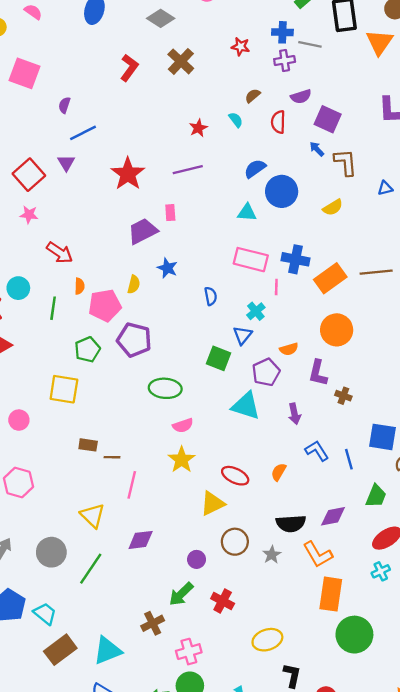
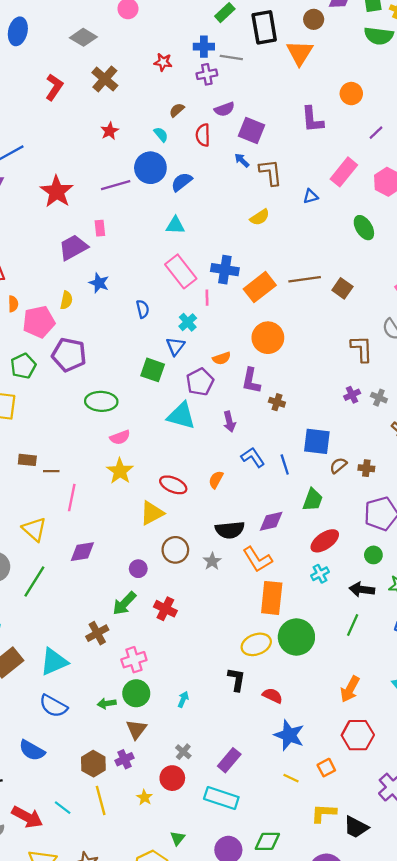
red star: (198, 128) -> (110, 131), moved
blue circle: (282, 191) -> (150, 168), moved
pink rectangle: (251, 260) -> (181, 271), turned 40
yellow ellipse: (267, 640) -> (256, 644), moved

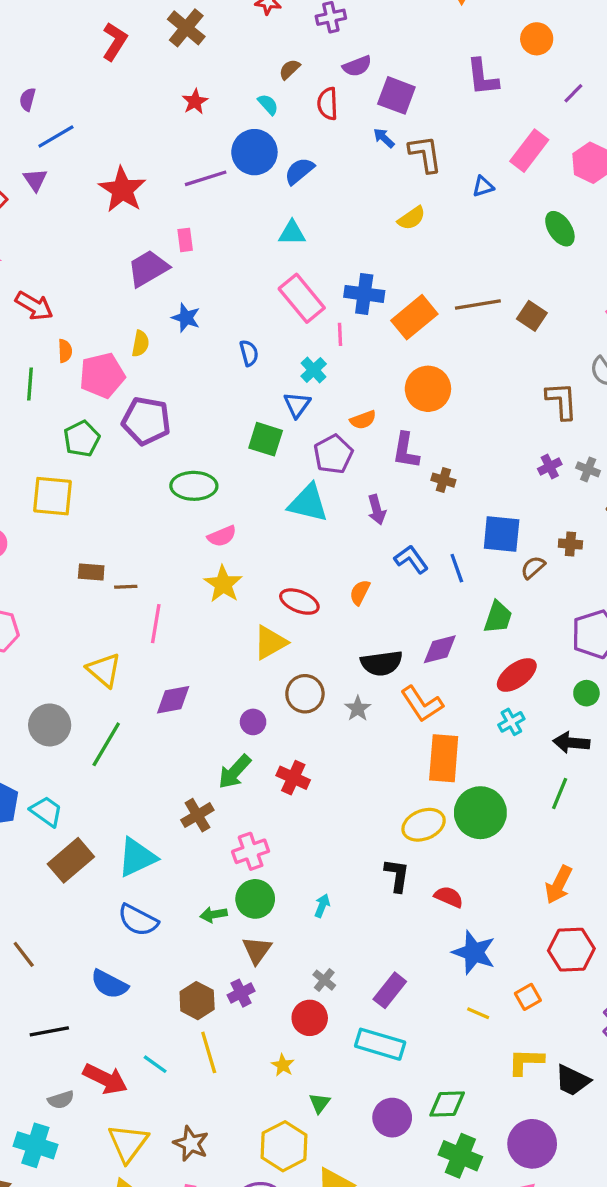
brown cross: (366, 468) -> (570, 544), moved
yellow star: (145, 797) -> (283, 1065), moved

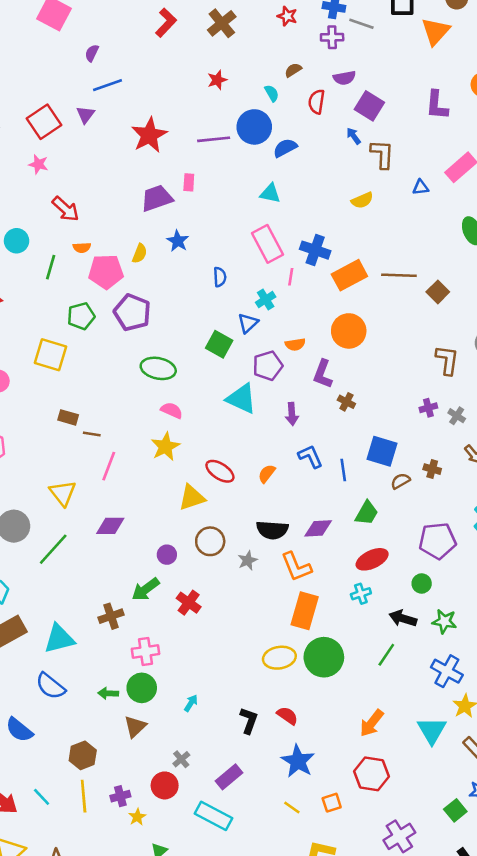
orange semicircle: (65, 351) -> (82, 248), turned 78
pink semicircle: (222, 536) -> (172, 410), turned -145
black L-shape: (397, 875) -> (249, 721), moved
purple cross: (241, 993) -> (120, 796), moved

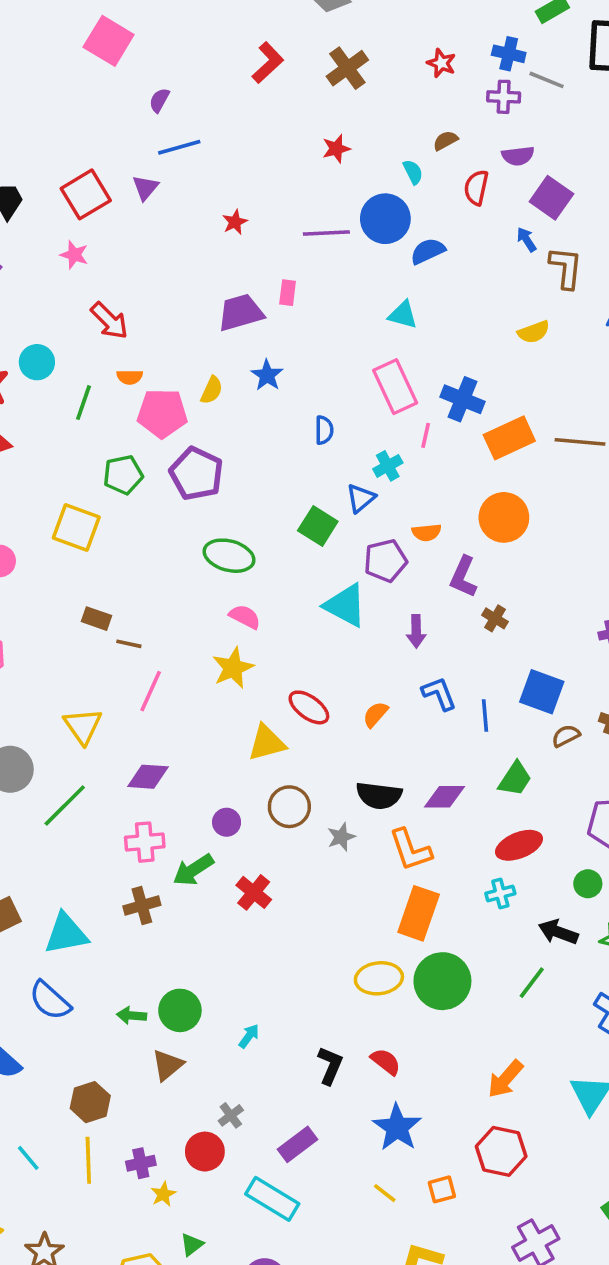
red star: (149, 135) -> (235, 222), size x0.5
pink cross: (145, 651) -> (145, 842), moved

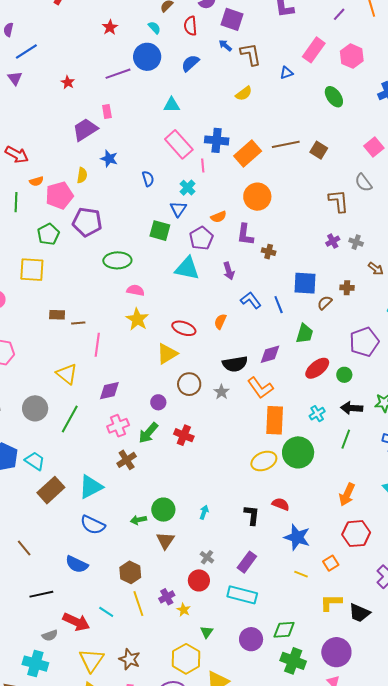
blue semicircle: (428, 251) -> (190, 63), moved
green circle: (588, 884) -> (344, 375), moved
cyan cross: (500, 894) -> (317, 414), moved

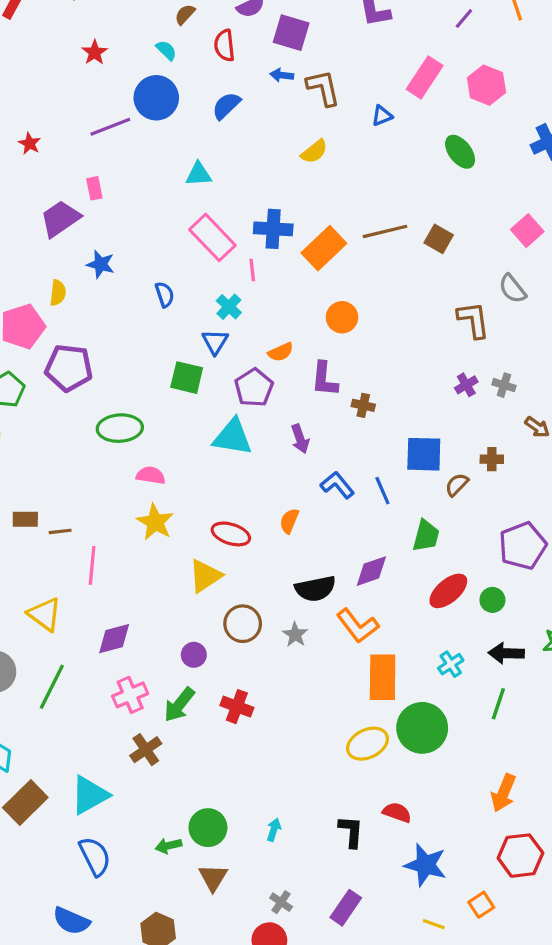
blue arrow: (225, 45) -> (282, 75), turned -32
orange circle: (257, 197) -> (342, 317), size x0.7
blue semicircle: (93, 525) -> (95, 856), turned -140

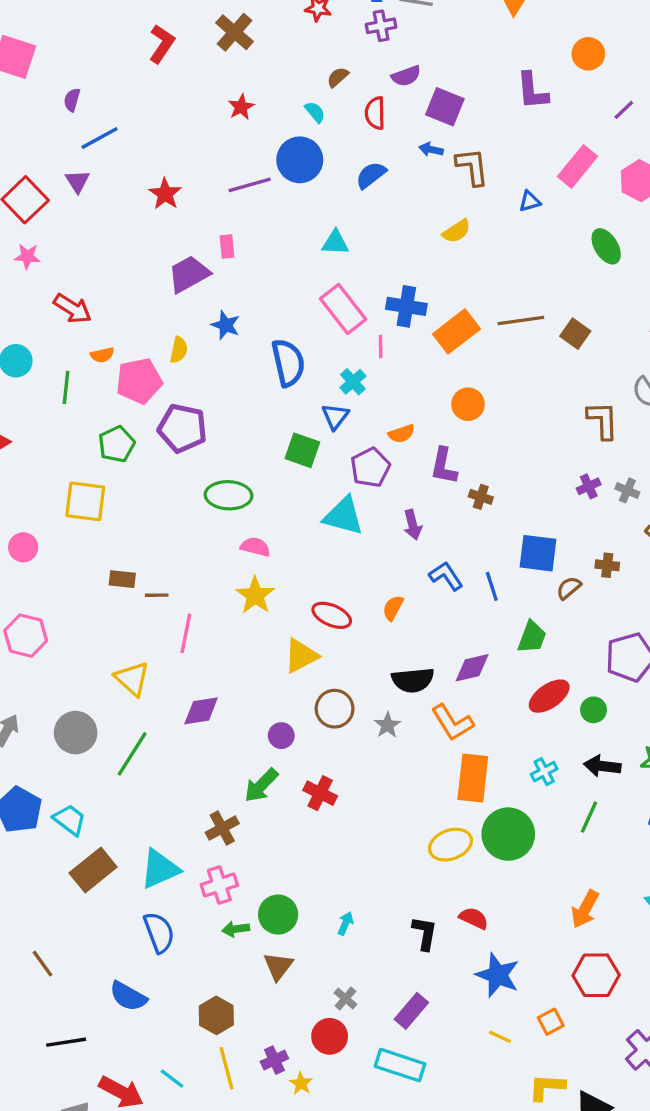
red star: (30, 144) -> (165, 194), size x1.4
blue semicircle: (165, 295) -> (288, 363), size x1.8
pink cross: (130, 695) -> (219, 885), moved

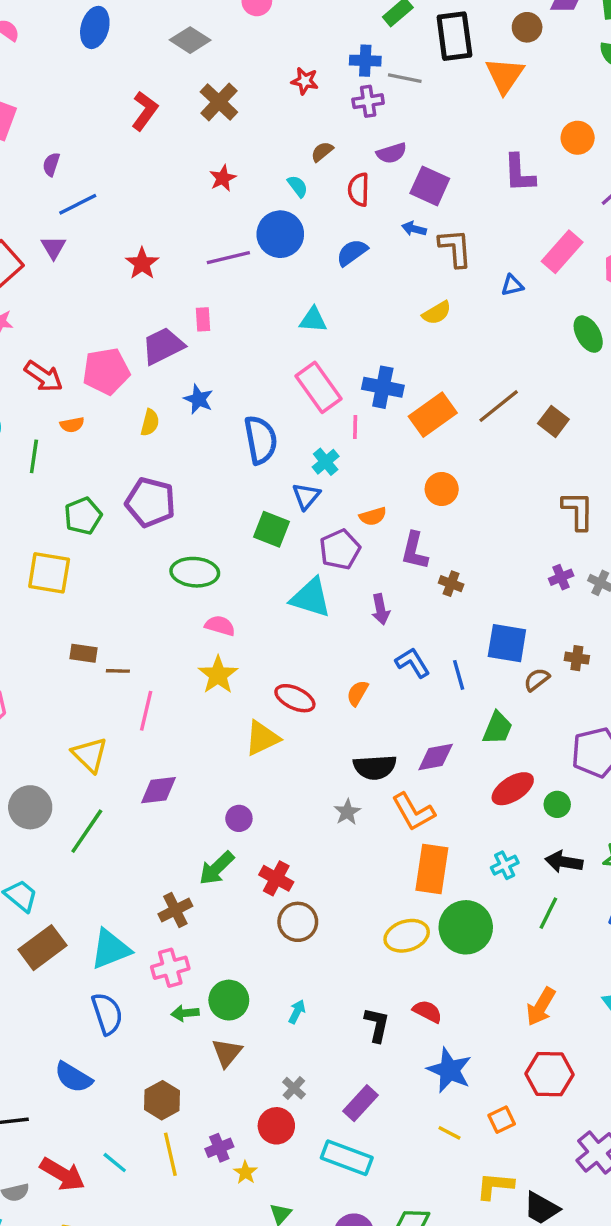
brown line: (521, 321) -> (499, 406), turned -33
pink pentagon: (139, 381) -> (106, 371), moved
brown circle: (335, 709) -> (298, 922), moved

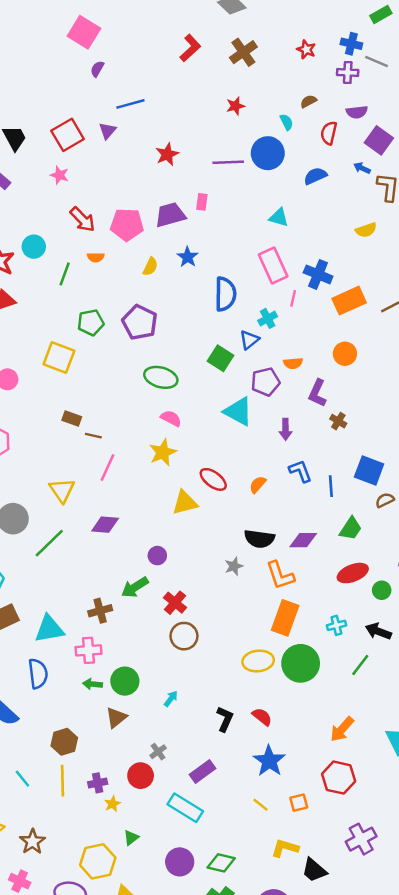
purple semicircle: (51, 164) -> (97, 69), moved

